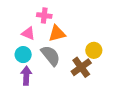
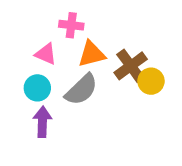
gray semicircle: (51, 56) -> (81, 90), turned 85
brown cross: (81, 67) -> (131, 66), moved

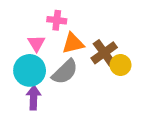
pink triangle: (46, 54) -> (36, 43), turned 36
cyan circle: (37, 88) -> (30, 70), size x1.5

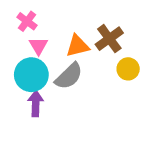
pink cross: (57, 20) -> (27, 21), moved, turned 30
brown cross: (104, 53) -> (109, 39), moved

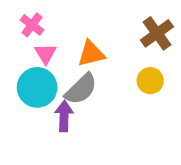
brown cross: (109, 39) -> (157, 33), moved
purple arrow: (36, 104) -> (64, 116), moved

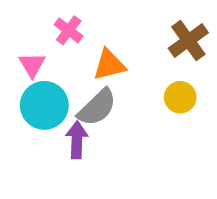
pink cross: (32, 25) -> (69, 30), moved
pink triangle: (46, 54) -> (32, 65), moved

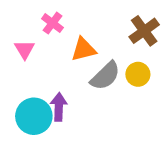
cyan circle: (44, 105) -> (34, 116), moved
gray semicircle: (97, 107) -> (105, 76), moved

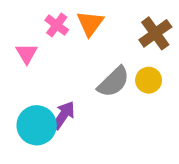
orange triangle: (84, 49) -> (90, 23), moved, turned -40
purple arrow: (59, 107) -> (63, 115), turned 32

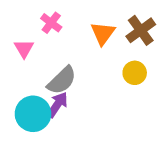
orange triangle: (90, 23) -> (103, 33), moved
gray semicircle: (113, 82) -> (62, 80), moved

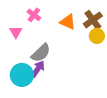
orange triangle: (103, 33) -> (68, 22), turned -42
yellow circle: (135, 73) -> (97, 36), moved

